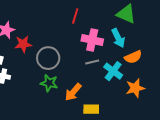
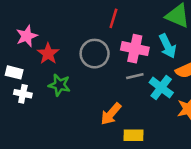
red star: (23, 44) -> (48, 54), turned -30
gray circle: (48, 58) -> (95, 54), moved
green star: (49, 83) -> (59, 85), moved

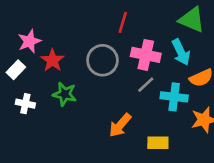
white rectangle: (14, 72) -> (16, 70), moved, turned -60
gray line: (135, 76) -> (146, 85), turned -30
cyan cross: (161, 88) -> (174, 97), turned -30
yellow rectangle: (134, 135) -> (158, 143), moved

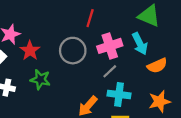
pink cross: (146, 55) -> (110, 46), turned -30
cyan cross: (174, 97) -> (119, 94), moved

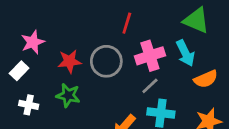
red star: (30, 51) -> (70, 61), moved, turned 30

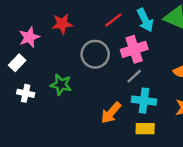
red line: (127, 23) -> (113, 20), turned 36
cyan arrow: (185, 53) -> (145, 20), moved
red star: (70, 61) -> (62, 24), moved

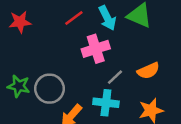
gray circle: (95, 54) -> (49, 89), moved
gray line: (134, 76) -> (115, 77), moved

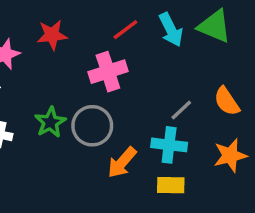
pink cross: (96, 49) -> (108, 72), moved
orange semicircle: (148, 71) -> (227, 101), turned 80
green star: (19, 86) -> (50, 122), turned 30

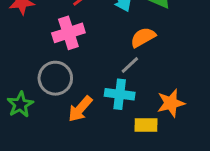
orange semicircle: (227, 101) -> (143, 37), moved, turned 95
green star: (50, 122) -> (20, 104), moved
yellow rectangle: (171, 185) -> (146, 125), moved

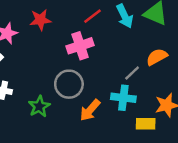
orange semicircle: (143, 37) -> (157, 57), moved

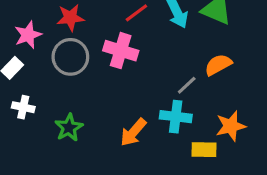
pink cross: (80, 46) -> (121, 51), turned 35
gray circle: (69, 84) -> (70, 57), moved

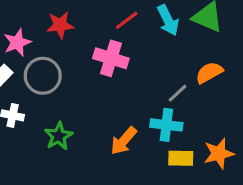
gray circle: (70, 57) -> (43, 76), moved
orange star: (231, 126) -> (219, 153), moved
yellow rectangle: (204, 150) -> (181, 158), moved

